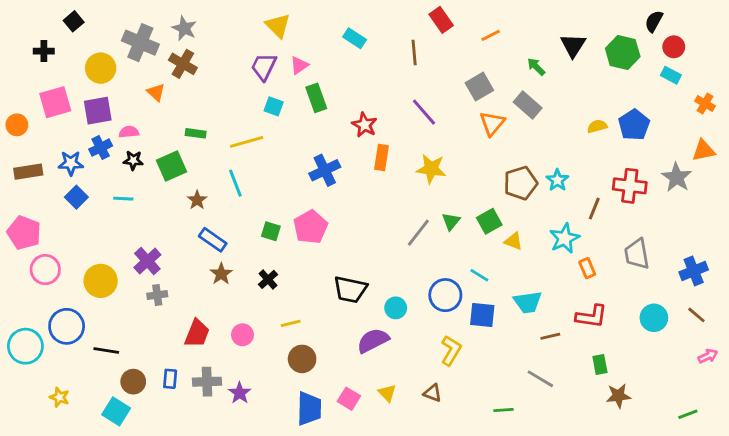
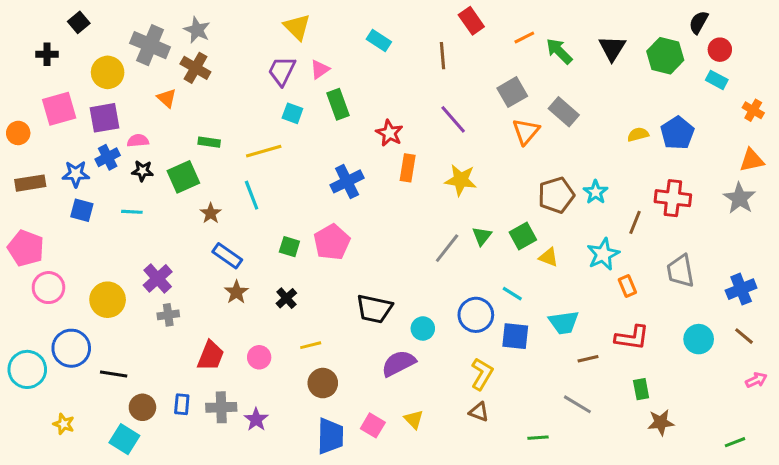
green arrow: (536, 67) -> (559, 51), moved, size x1.4
gray star: (677, 177) -> (740, 198), moved
blue square: (76, 197) -> (82, 210), turned -30
brown triangle: (433, 393) -> (479, 412), moved

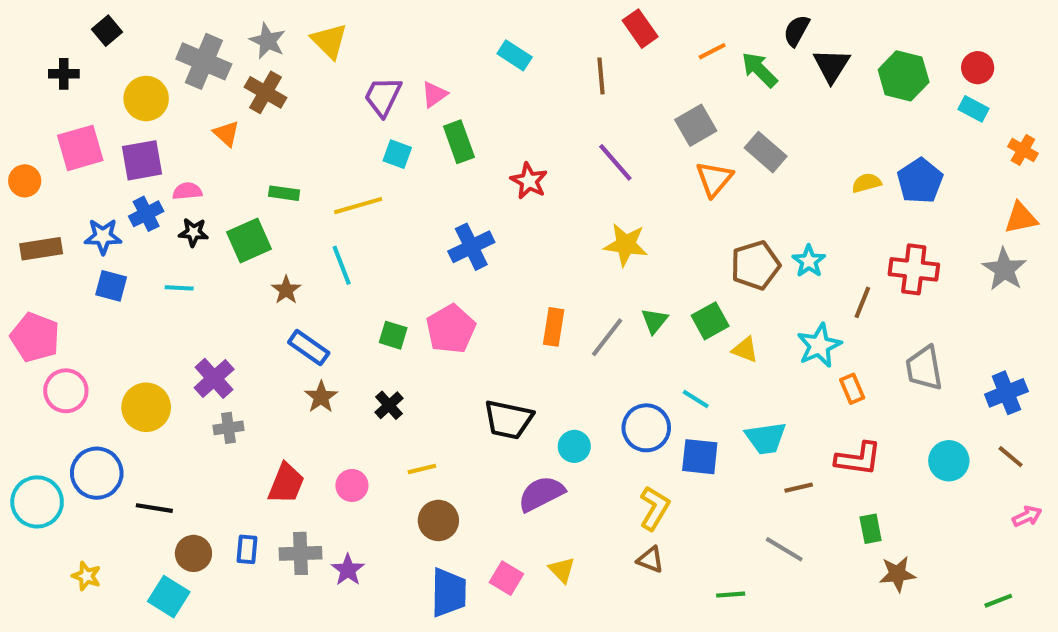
black semicircle: (699, 22) -> (797, 31), moved
yellow triangle: (297, 27) -> (329, 41), moved
orange rectangle: (408, 168) -> (554, 327), moved

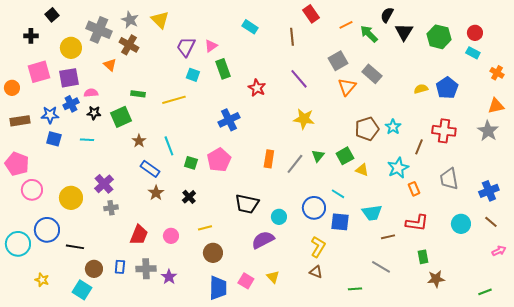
cyan line: (342, 265) -> (169, 146), moved

